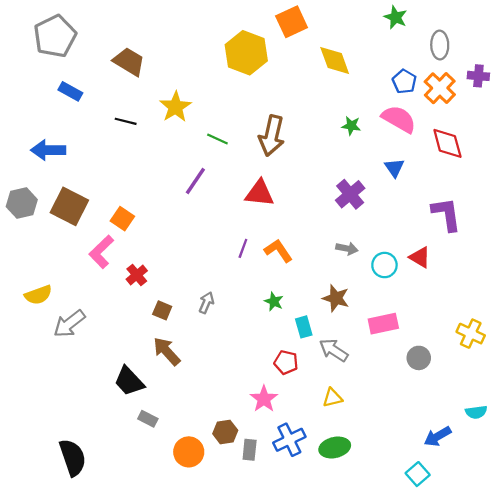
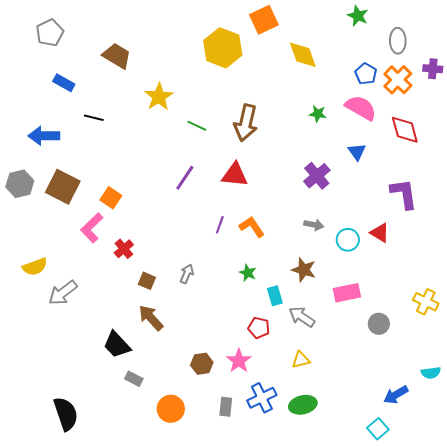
gray pentagon: (55, 36) -> (50, 33), size x0.7
black line: (126, 121) -> (94, 118), moved
purple line: (195, 181) -> (185, 178), moved
brown hexagon: (225, 432) -> (202, 364), moved

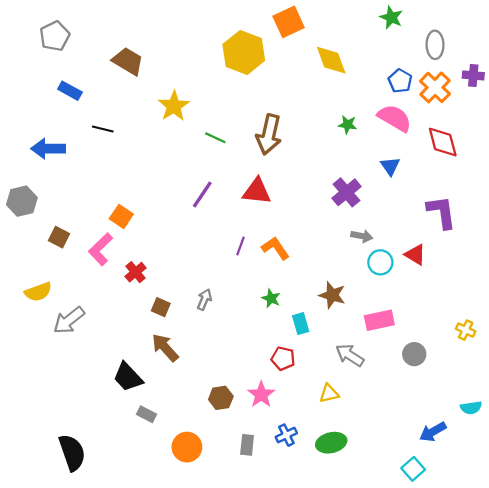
brown square: (63, 187) -> (59, 237), moved, size x0.6
gray arrow: (314, 225) -> (362, 236), moved
yellow cross: (426, 302) -> (466, 330), size x0.7
gray arrow: (302, 317) -> (350, 355), moved
blue cross: (262, 398) -> (286, 435), size x0.7

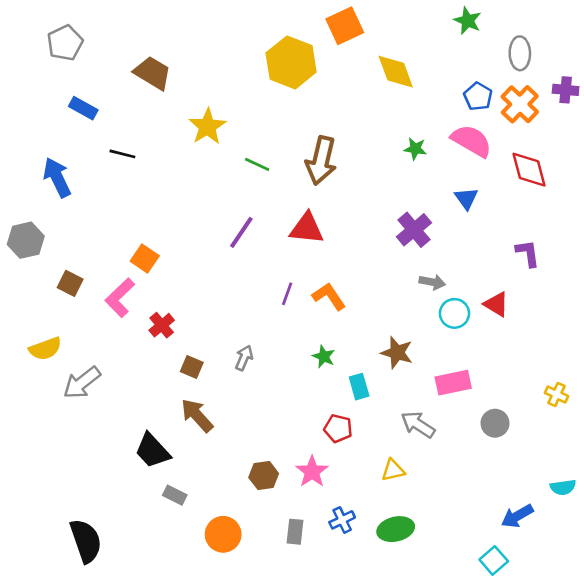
blue arrow: (48, 149) -> (57, 177), turned 64
purple L-shape: (442, 212) -> (528, 253), size x0.7

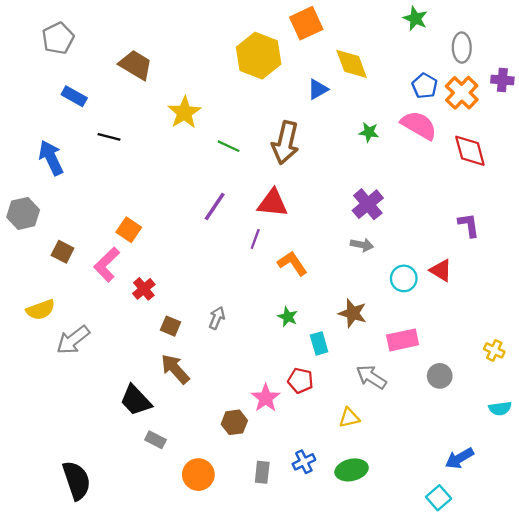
blue triangle: (466, 198) -> (318, 89), moved, turned 35
gray arrow: (432, 282) -> (362, 245), moved
purple line: (287, 294) -> (255, 239), moved
pink star: (312, 472) -> (266, 398), moved
cyan semicircle: (563, 487) -> (500, 408), moved

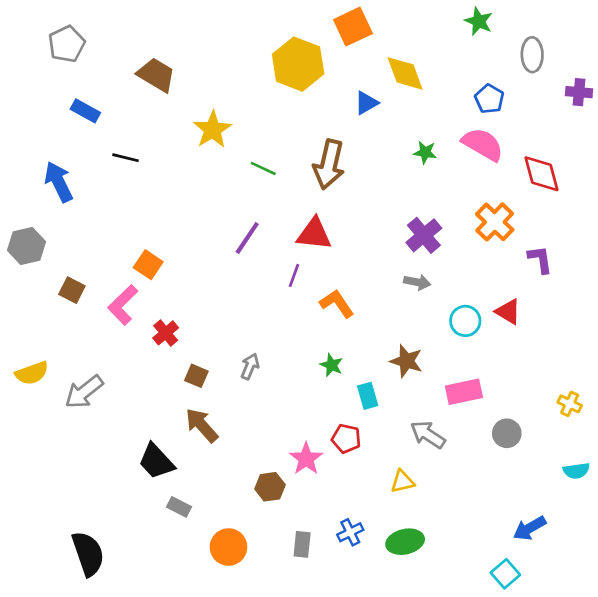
orange cross: (462, 93) -> (495, 222), moved
yellow semicircle: (41, 310) -> (32, 373), moved

